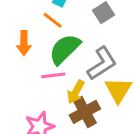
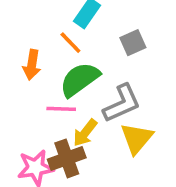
brown cross: (85, 112) -> (67, 158), moved

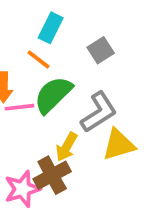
pink line: (61, 109) -> (20, 107), moved
yellow triangle: (137, 138) -> (119, 145), turned 42

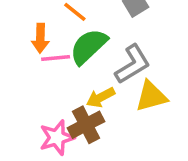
yellow arrow: (67, 147) -> (101, 97), turned 32

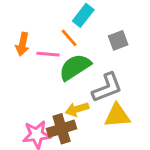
orange arrow: (40, 38) -> (22, 44), moved
pink line: (56, 58) -> (48, 54), moved

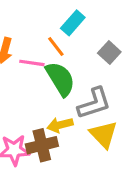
gray square: (118, 40) -> (109, 52), turned -30
green semicircle: (75, 67) -> (60, 79), turned 88
yellow triangle: (117, 116) -> (103, 134), turned 48

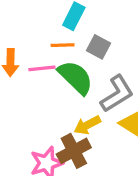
orange line: (56, 47) -> (63, 45), turned -40
gray square: (109, 52) -> (99, 47), moved

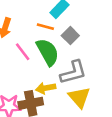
pink line: (42, 68) -> (23, 52), moved, turned 42

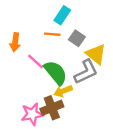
green semicircle: (48, 52) -> (56, 73), moved
yellow triangle: (79, 97) -> (96, 54), moved

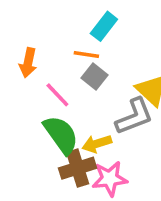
gray square: (77, 38) -> (94, 77), moved
green semicircle: (56, 73) -> (61, 135), moved
pink star: (32, 114) -> (110, 179), moved

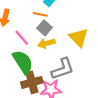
gray L-shape: (134, 116) -> (63, 69), moved
yellow arrow: (97, 144) -> (46, 43), moved

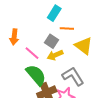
orange line: (40, 14) -> (67, 29), moved
gray L-shape: (63, 69) -> (73, 76), turned -95

